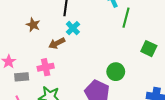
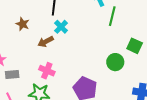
pink cross: (46, 67) -> (47, 71), moved, turned 35
green circle: (116, 72) -> (115, 62), moved

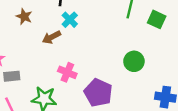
green square: (135, 46) -> (157, 19), moved
pink cross: (47, 71) -> (67, 72), moved

